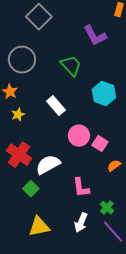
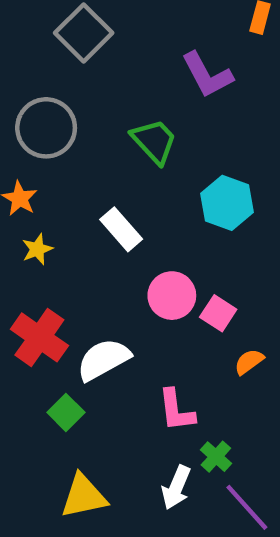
green cross: (107, 208) -> (216, 457), moved

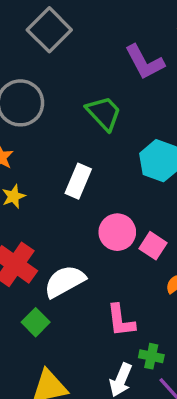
white rectangle: (121, 229) -> (78, 181), turned 64
green cross: (216, 457) -> (151, 356), turned -30

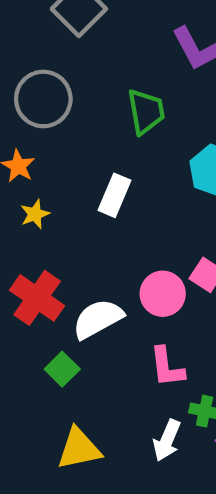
green trapezoid: (104, 113) -> (146, 112), turned 33
pink circle: (117, 232) -> (163, 294), moved

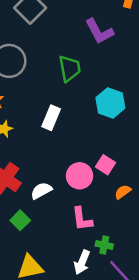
white semicircle: (98, 319) -> (41, 191), size x0.7

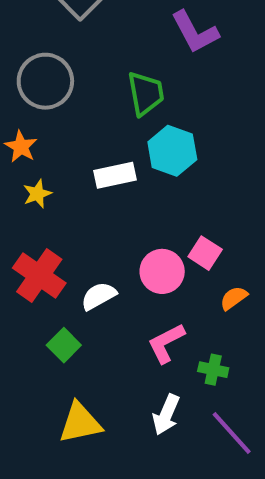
cyan hexagon: (110, 103) -> (172, 151), moved
white rectangle: (51, 118) -> (115, 175), turned 55
pink L-shape: (82, 219) -> (166, 343), turned 70
green cross: (104, 245) -> (213, 370), moved

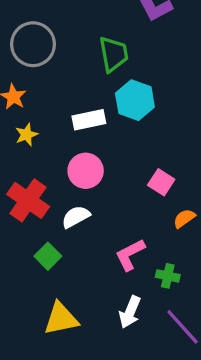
pink circle: (162, 271) -> (86, 171), moved

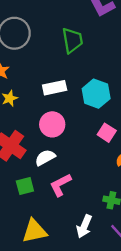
cyan hexagon: (135, 100) -> (96, 94), moved
pink L-shape: (130, 255) -> (61, 185), moved
green square: (48, 256) -> (25, 186), turned 30

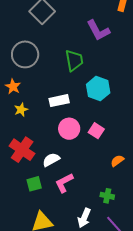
cyan hexagon: (96, 94) -> (98, 89), moved
pink circle: (52, 124) -> (69, 129), moved
pink square: (107, 133) -> (96, 131), moved

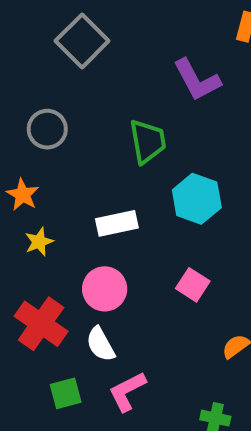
gray circle: (25, 54) -> (47, 129), size x0.7
pink circle: (69, 129) -> (105, 289), moved
white semicircle: (51, 160) -> (101, 344), turned -90

